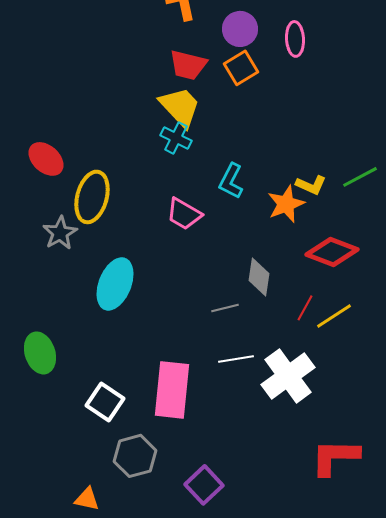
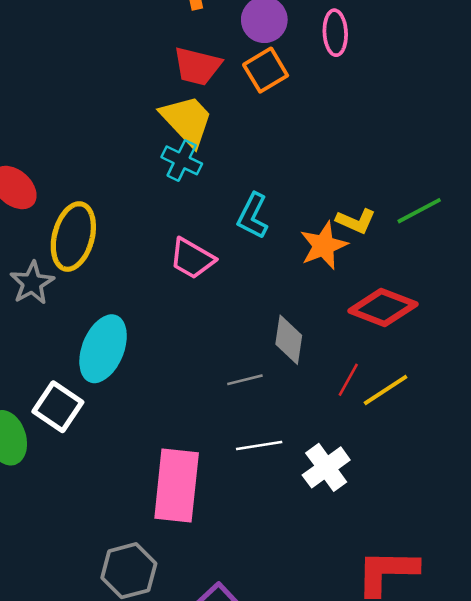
white cross: (288, 376) -> (326, 467), size x0.7
white square: (105, 402) -> (58, 407), moved

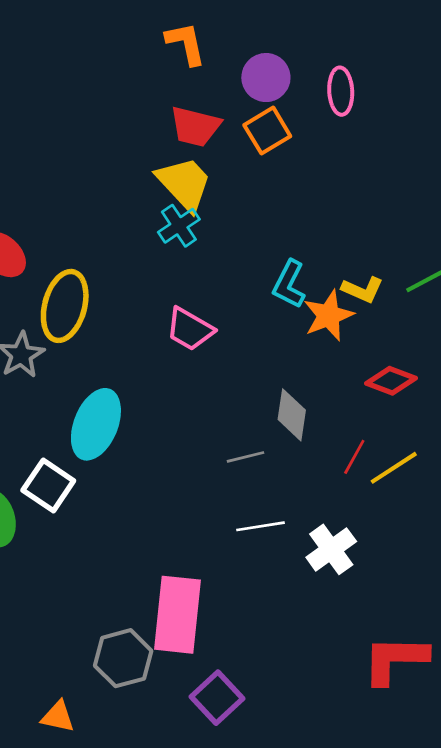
cyan cross: (182, 160) -> (179, 226), turned 30
cyan L-shape: (253, 216) -> (289, 284), moved
red diamond: (383, 307) -> (391, 381), size x0.7
pink rectangle: (177, 486) -> (178, 615), moved

